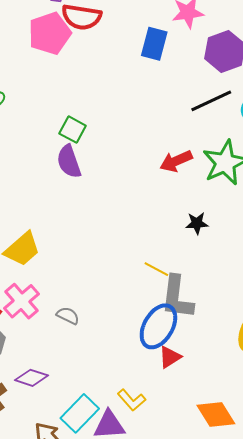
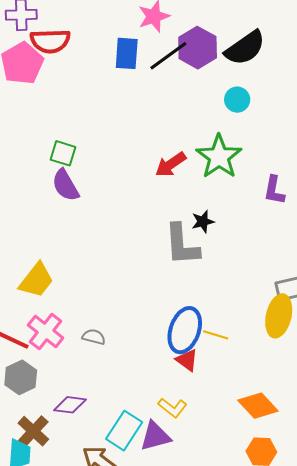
black line: (211, 101) -> (168, 56), moved
yellow line: (156, 269) -> (216, 335), moved
gray L-shape: (177, 297) -> (182, 245), moved
red triangle: (170, 357) -> (187, 360), moved, turned -40

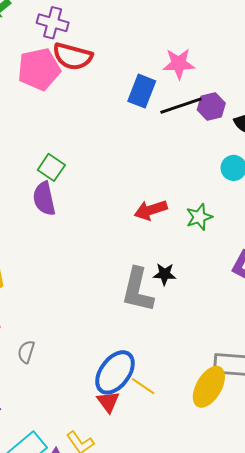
purple hexagon: (198, 48) -> (211, 106), size x0.7
green star: (219, 157) -> (199, 217), size x0.6
gray semicircle: (94, 337) -> (26, 352), turned -105

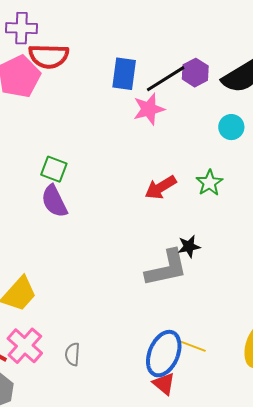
pink star: (179, 64) -> (149, 109), moved
gray L-shape: (138, 290) -> (166, 268), turned -102
yellow line: (143, 386) -> (193, 346), moved

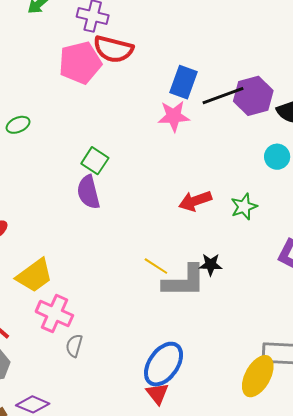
purple hexagon: (195, 73) -> (253, 96), size x1.4
pink star: (149, 109) -> (174, 116), moved
pink cross: (25, 346) -> (54, 314), moved, turned -30
yellow line: (193, 346) -> (156, 266), moved

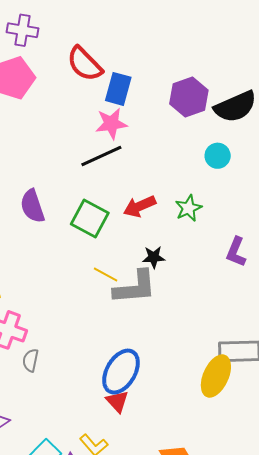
red semicircle: (113, 49) -> (85, 64), moved, turned 36
black line: (223, 96) -> (101, 156), moved
green square: (95, 161) -> (90, 218), moved, size x1.4
black star: (211, 265) -> (154, 257), moved

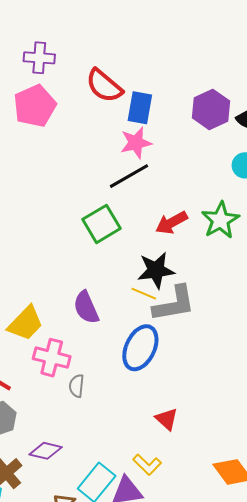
purple semicircle: (32, 206) -> (86, 307), moved
green star: (189, 208) -> (220, 220), size x1.4
green square: (90, 218) -> (101, 224), moved, turned 36
black star: (154, 257) -> (156, 270), moved, size x1.6
blue ellipse: (121, 372) -> (140, 348), moved

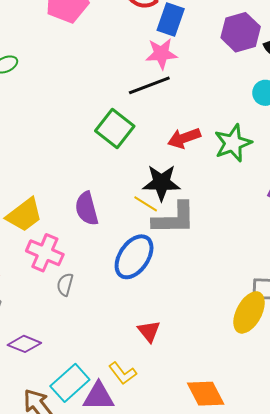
green square: (101, 224) -> (115, 128), turned -30

